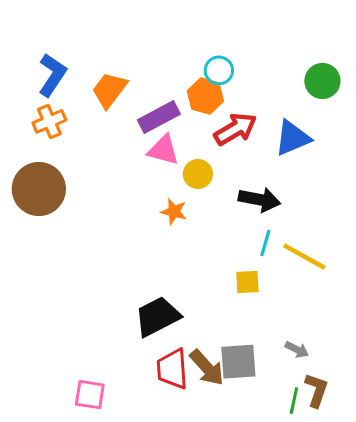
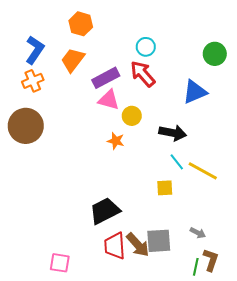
orange hexagon: (205, 96) -> (81, 24), moved
red arrow: (235, 129) -> (143, 74), moved, turned -100
cyan line: (265, 243) -> (177, 162), turned -54

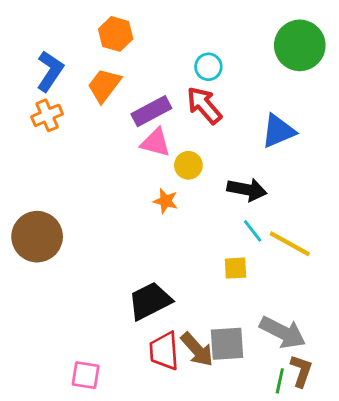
green circle: (215, 54) -> (300, 45), moved, size x1.5
brown circle: (26, 126) -> (37, 237), moved
gray arrow: (198, 233) -> (283, 332), size x2.0

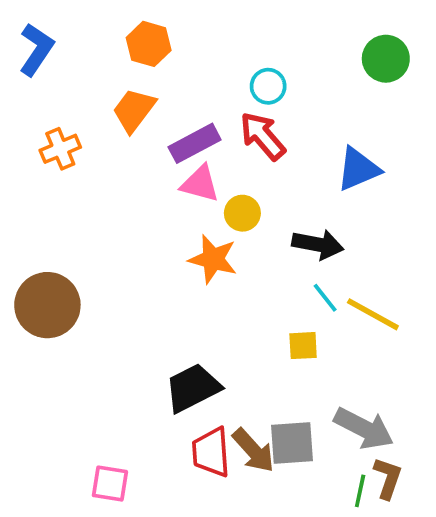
green circle: (300, 45) -> (386, 59), size x0.7
blue L-shape: (50, 71) -> (36, 49), moved
orange star: (166, 201) -> (213, 259), size x1.5

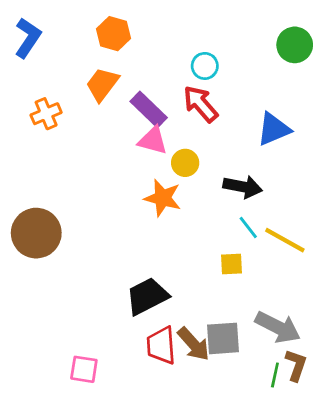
purple rectangle: (195, 143) -> (149, 109), turned 72

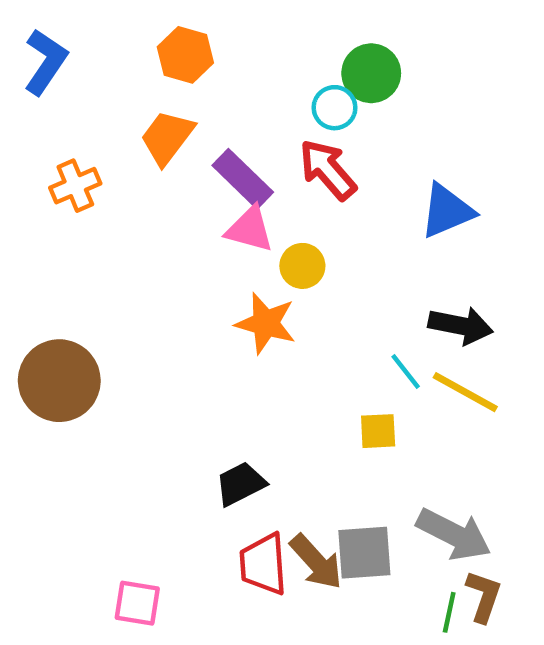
green circle: (295, 45) -> (371, 73), moved
black arrow: (243, 187) -> (461, 326), moved
black trapezoid: (147, 296) -> (240, 484), size x0.7

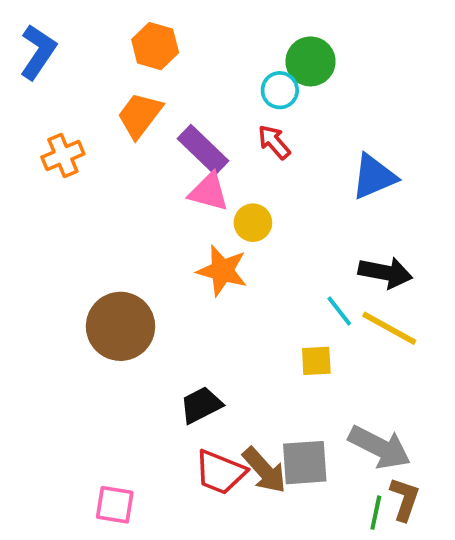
red arrow: (328, 170) -> (274, 142), size x0.7
brown circle: (59, 381) -> (120, 326), moved
red trapezoid: (263, 564) -> (220, 472), turned -64

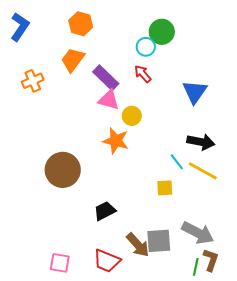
blue triangle: (374, 177) -> (195, 92), turned -32
red trapezoid: (220, 472) -> (107, 261), moved

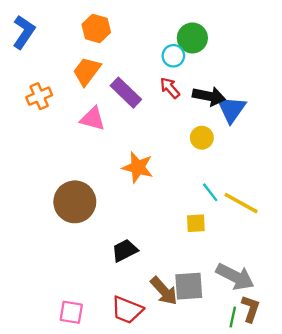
pink triangle: (109, 100) -> (93, 119), moved
yellow circle: (132, 116) -> (202, 138), moved
black arrow: (201, 142) -> (209, 96), moved

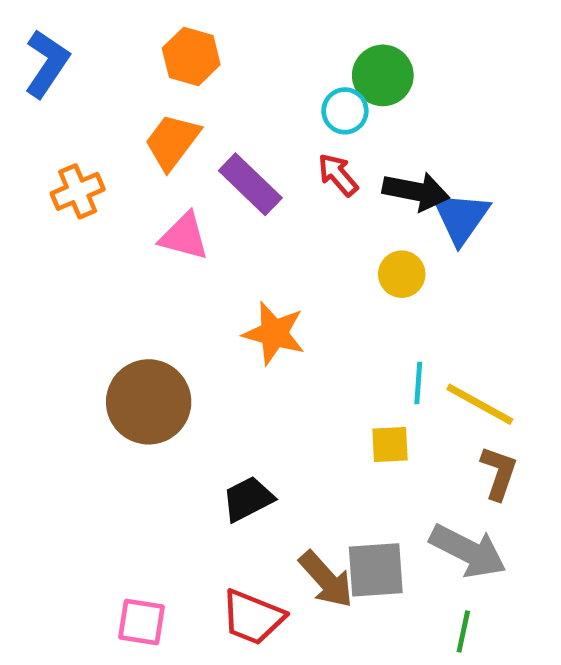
cyan line: (210, 192) -> (418, 383), turned 42
brown L-shape: (251, 309) -> (499, 473), moved

